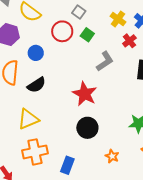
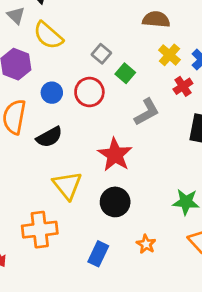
gray square: (79, 12) -> (101, 54), moved
red circle: (62, 31) -> (89, 92), moved
yellow triangle: (28, 119) -> (67, 185), moved, turned -50
blue rectangle: (67, 165) -> (98, 254), moved

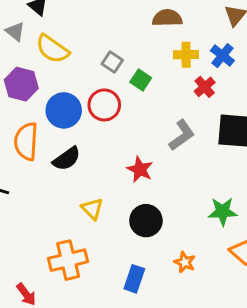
yellow cross: (169, 55) -> (186, 55), turned -35
blue circle: (52, 93) -> (64, 110), size x1.5
gray L-shape: (147, 112) -> (182, 135), moved
red star: (115, 155) -> (140, 169), size x0.7
yellow triangle: (67, 185) -> (92, 209), size x0.7

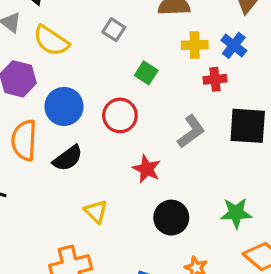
gray square: (112, 62) -> (114, 30), moved
red cross: (205, 87) -> (215, 79), turned 35
red circle: (104, 105) -> (120, 115), moved
black circle: (146, 221) -> (171, 218), moved

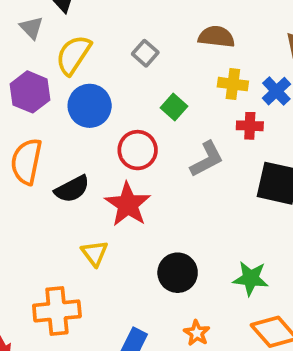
yellow semicircle: (51, 41) -> (73, 55), turned 81
blue circle: (64, 106) -> (90, 106), moved
gray L-shape: (191, 132) -> (207, 159), moved
red star: (147, 169) -> (128, 204), moved, size x1.4

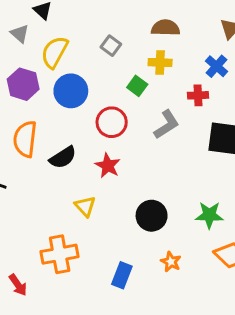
yellow cross: (233, 84) -> (160, 63), moved
red star: (128, 204) -> (108, 166), size x0.7

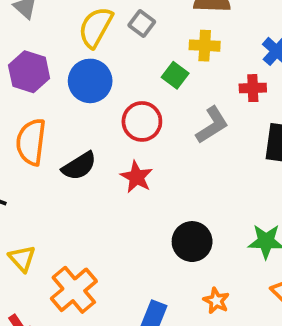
yellow semicircle: (55, 52) -> (96, 27), moved
yellow triangle: (85, 206) -> (22, 258), moved
orange cross: (60, 254) -> (74, 290), turned -30

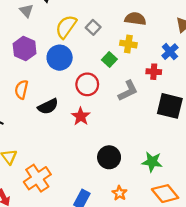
orange semicircle: (31, 142) -> (21, 90), size x0.7

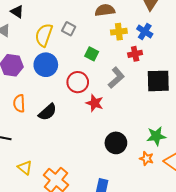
yellow cross: (128, 44) -> (119, 32), moved
red star: (81, 116) -> (95, 103), moved
orange star: (119, 193) -> (147, 158), moved

